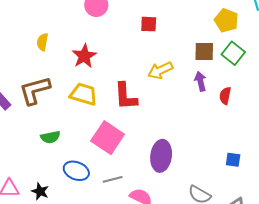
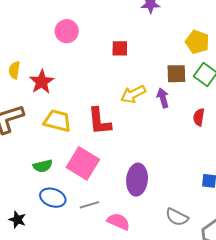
red star: (84, 56) -> (42, 82), moved
purple arrow: (200, 81) -> (163, 98), moved
green semicircle: (50, 137) -> (43, 166), moved

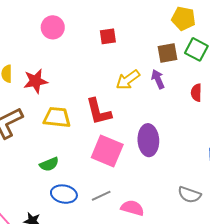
red star: (42, 82) -> (36, 81), turned 30
pink square: (83, 163) -> (107, 151), moved
purple ellipse: (137, 180) -> (148, 140), moved

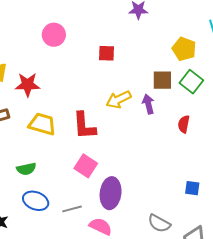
purple ellipse: (148, 140) -> (111, 193), moved
pink square: (107, 151) -> (86, 166), size x0.7

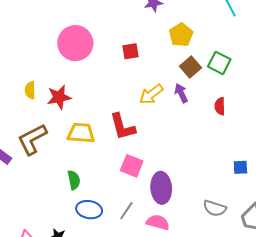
pink circle: (54, 35) -> (75, 43), size x1.5
yellow pentagon: (184, 49) -> (181, 35), moved, turned 30
brown square: (162, 80) -> (191, 67), turned -30
green semicircle: (26, 169) -> (74, 180), turned -78
gray line: (72, 209) -> (126, 211), turned -30

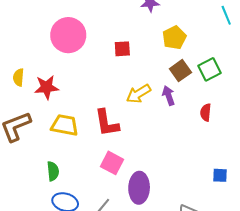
green square: (219, 63) -> (209, 69), turned 30

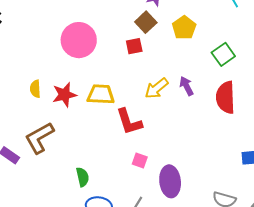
brown square: (180, 71) -> (146, 22), moved
red semicircle: (206, 112) -> (226, 97), size x1.8
yellow trapezoid: (65, 125) -> (101, 94), moved
pink square: (112, 163) -> (140, 161), size x0.7

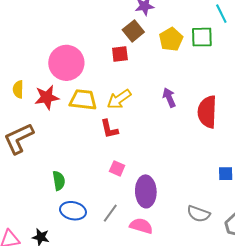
pink circle: (79, 40) -> (66, 63), moved
green square: (223, 54) -> (202, 37), moved, turned 30
yellow arrow: (157, 88) -> (119, 99), moved
red L-shape: (129, 122) -> (109, 129), size x0.7

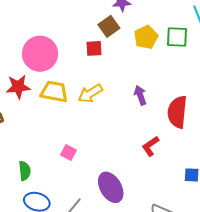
red L-shape: (109, 129) -> (151, 146), moved, turned 65
pink square: (117, 168) -> (69, 153), moved
purple ellipse: (146, 191) -> (111, 187), turned -32

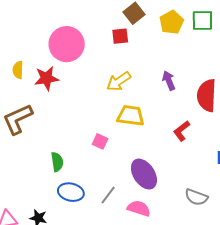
yellow trapezoid: (54, 92) -> (131, 116), moved

